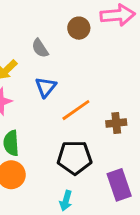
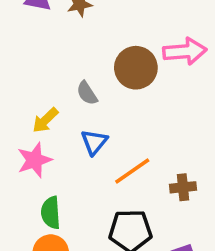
brown circle: (79, 28) -> (136, 68), size x1.5

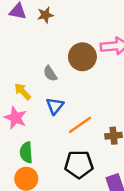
yellow arrow: (45, 120) -> (23, 91), turned 90
pink star: (34, 160) -> (15, 118), turned -30

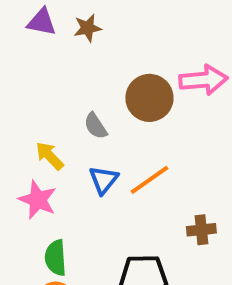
orange line: (80, 125) -> (149, 180), moved

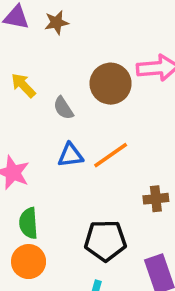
yellow arrow: (50, 156) -> (23, 85), moved
blue triangle: (104, 180) -> (70, 155), turned 44

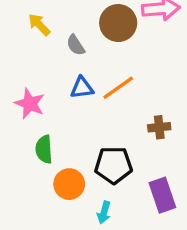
orange circle: (29, 262) -> (69, 184), moved

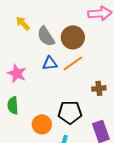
brown circle: (118, 23) -> (73, 37), moved
gray semicircle: (76, 45) -> (46, 36), size x1.5
green semicircle: (44, 149) -> (13, 105), moved

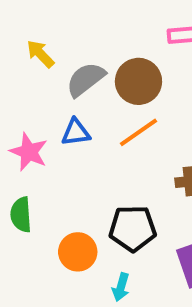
gray semicircle: (46, 36) -> (86, 79), turned 85
blue triangle: (50, 63) -> (76, 132), moved

